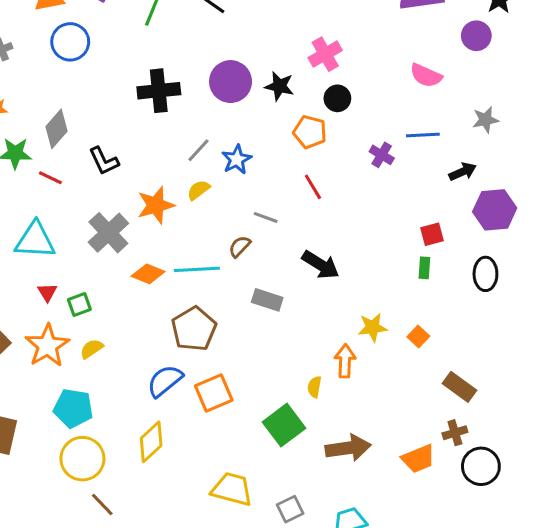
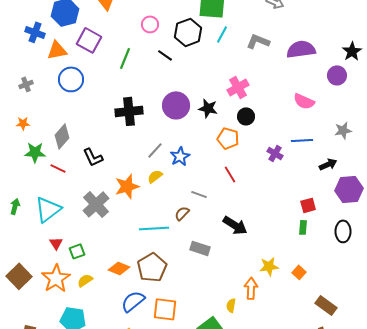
cyan triangle: (35, 240) -> (48, 209), turned -40
orange diamond: (148, 274) -> (119, 268), moved
orange square: (214, 393) -> (165, 309), turned 30

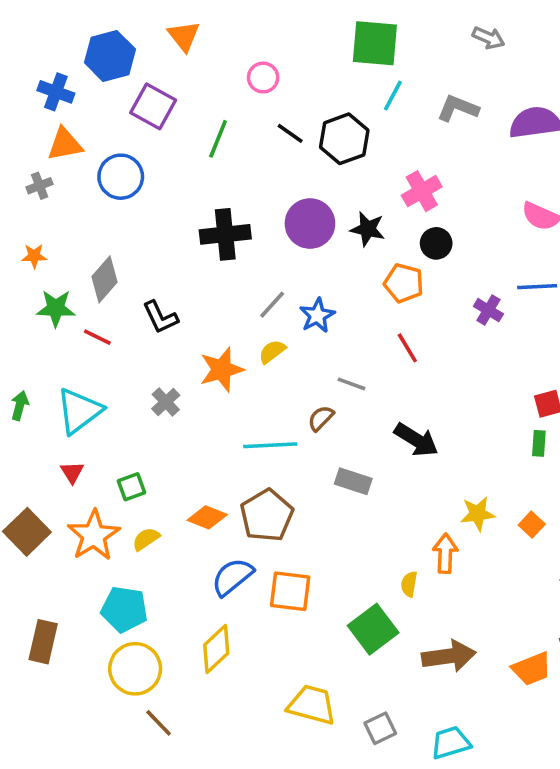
black hexagon: (188, 32) -> (344, 139), moved
orange triangle: (57, 50) -> (65, 144), moved
gray cross: (96, 204) -> (166, 402), size x0.6
red triangle: (56, 243) -> (72, 472), moved

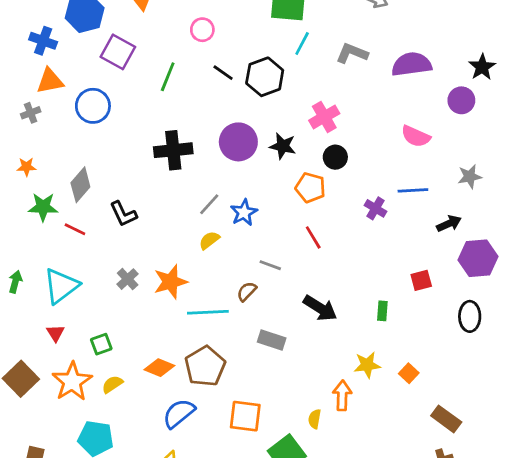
orange star: (222, 370) -> (170, 282), moved
green rectangle: (539, 443) -> (382, 311), moved
orange square: (290, 591) -> (245, 416), moved

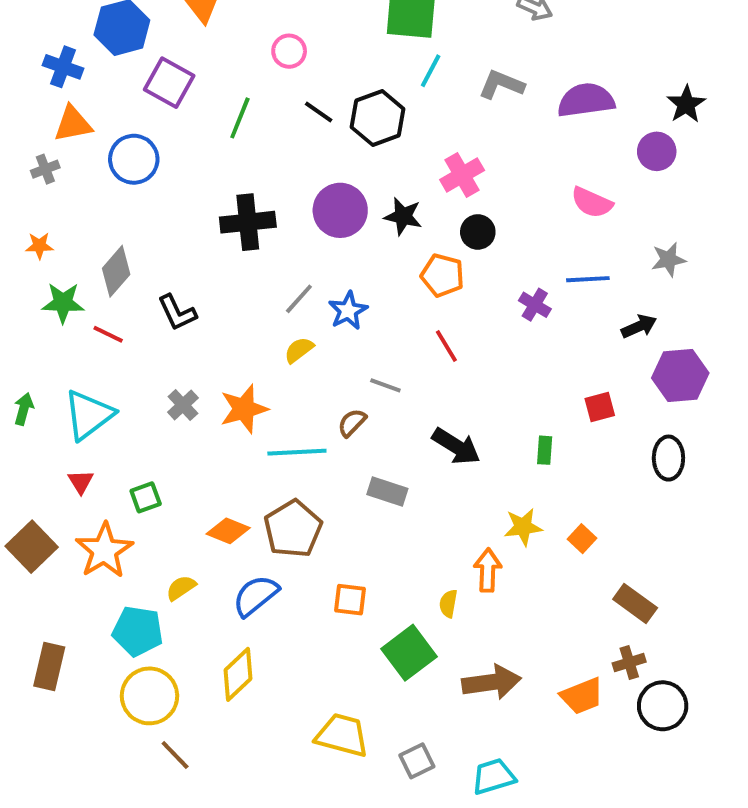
yellow semicircle: (112, 384) -> (181, 588), moved
orange square: (245, 416) -> (350, 600), size x0.7

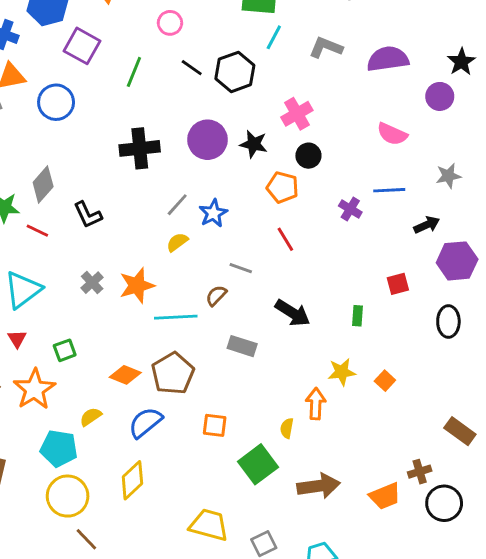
brown rectangle: (635, 604) -> (460, 431), moved

